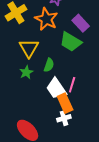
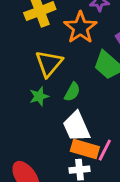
pink line: (72, 85) -> (105, 150), moved
orange rectangle: (65, 103) -> (85, 149), turned -60

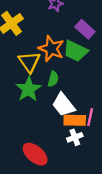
orange star: (80, 28) -> (51, 49), moved
green star: (39, 96) -> (28, 89), size x1.6

